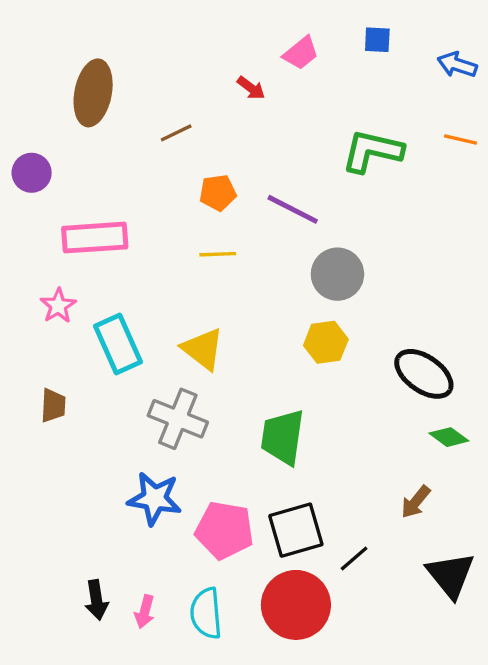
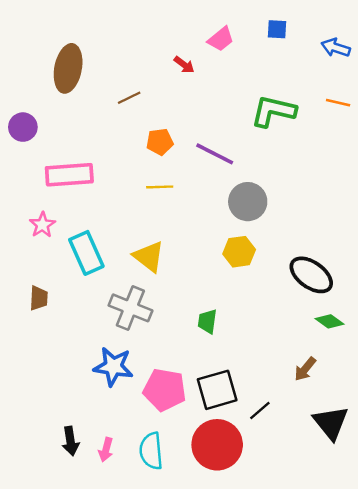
green trapezoid: (283, 437) -> (207, 321), size x0.6

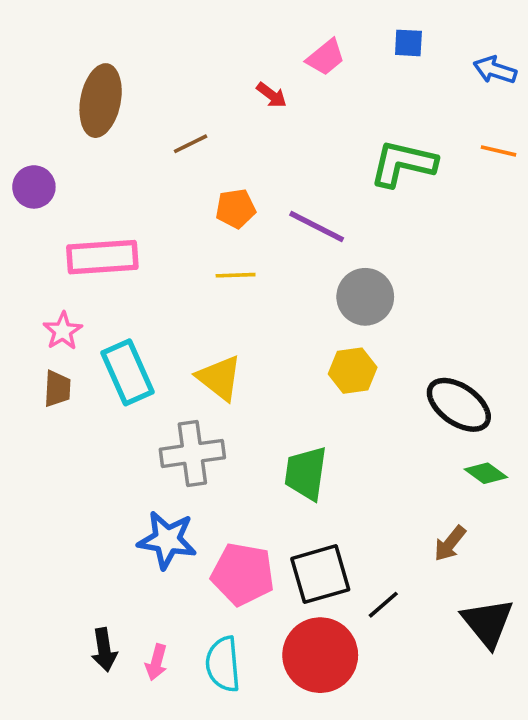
brown trapezoid: (39, 298) -> (57, 389), moved
gray cross: (130, 308) -> (192, 453), turned -30
green trapezoid: (207, 321) -> (306, 473), size x1.5

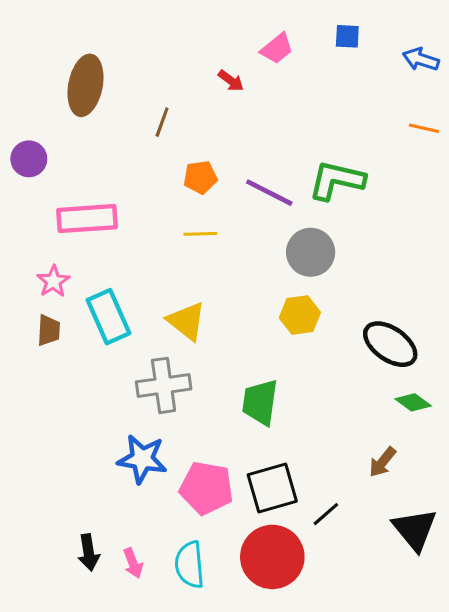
brown line: (191, 144) -> (162, 122), turned -44
green L-shape: (403, 164) -> (337, 180), moved
pink arrow: (156, 662) -> (133, 563), turned -36

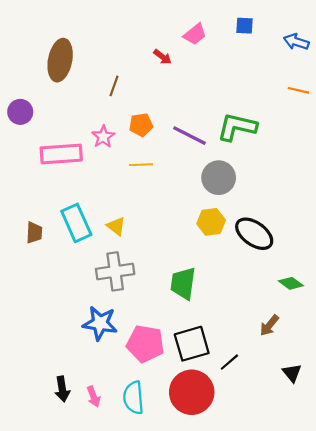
pink star: (53, 281) -> (103, 137), moved
yellow triangle: (187, 321) -> (116, 226), moved, size x0.7
black ellipse: (390, 344) -> (254, 234), moved
black triangle: (415, 529) -> (292, 373), size x0.6

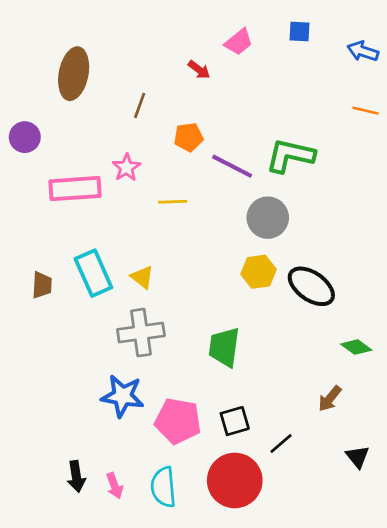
orange pentagon: (141, 125) -> (189, 137), moved
black square: (192, 344) -> (235, 421), size x0.7

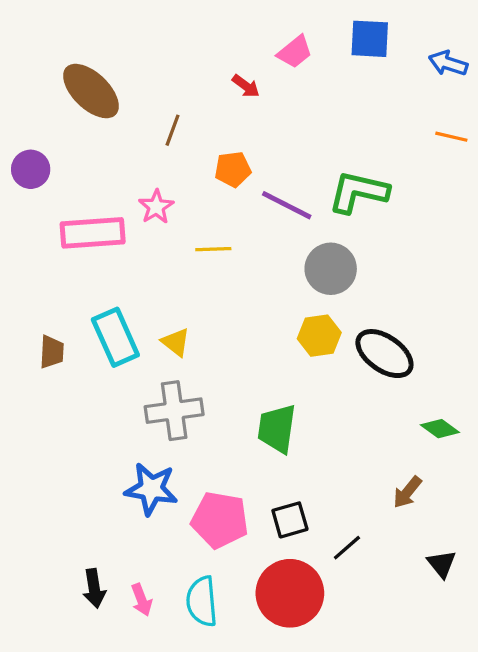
blue square: (299, 31) -> (370, 39), size x1.5
brown ellipse: (74, 74) -> (91, 91), turned -57

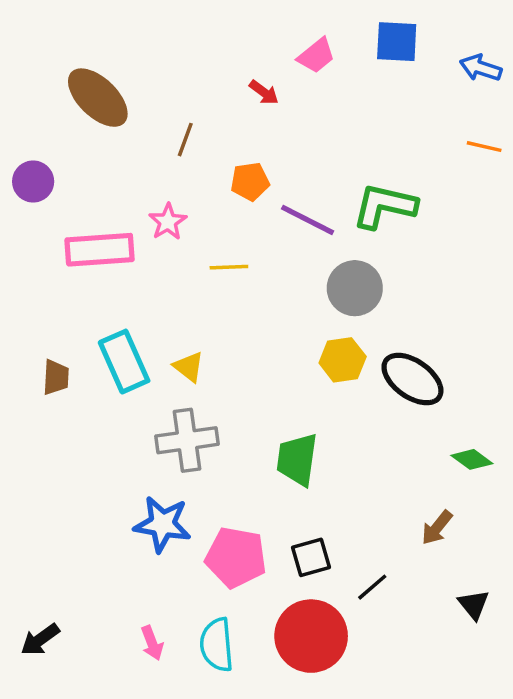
black arrow: (94, 588) -> (40, 640), moved, turned 63

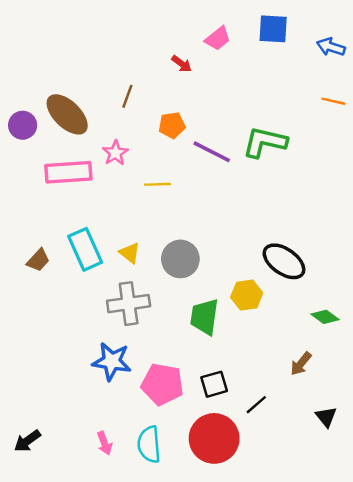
brown ellipse: (98, 98) -> (67, 114), moved
gray circle: (355, 288) -> (180, 259), moved
yellow hexagon: (343, 360) -> (247, 295), moved
brown trapezoid: (56, 377) -> (38, 260), turned 40

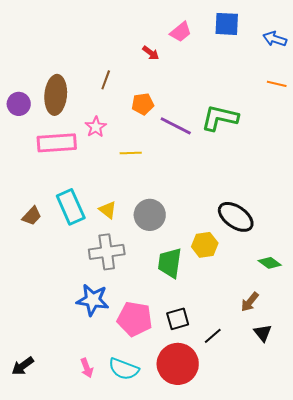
brown ellipse: (67, 114) -> (56, 95), turned 51
black triangle: (326, 417) -> (263, 333), moved
cyan semicircle: (149, 444) -> (124, 369), turned -64

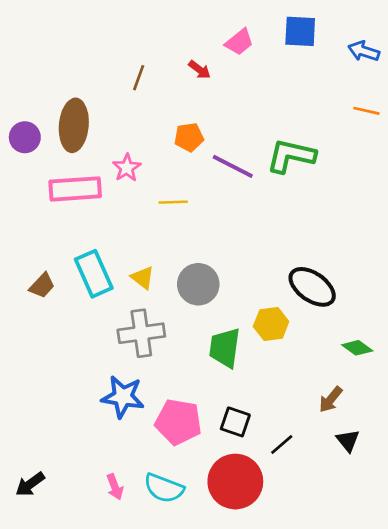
brown line: (106, 80) -> (139, 78), moved
black square: (178, 319) -> (235, 422), turned 35

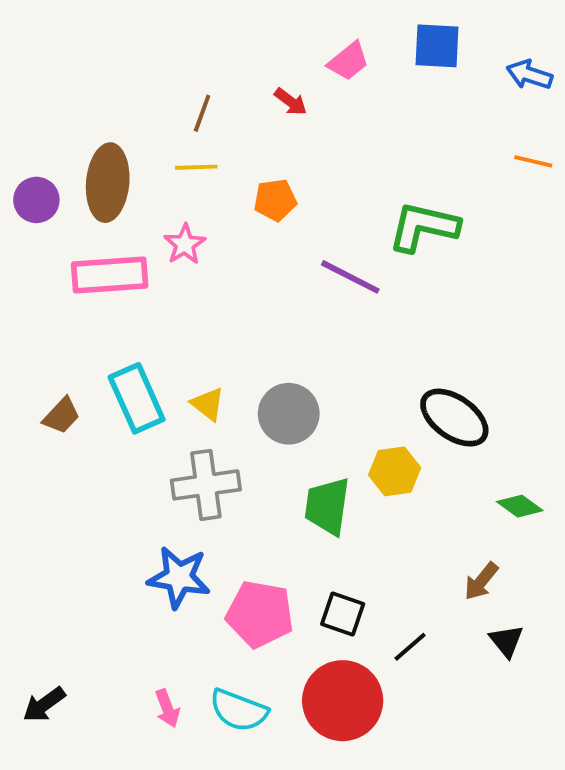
purple line: (233, 166) -> (350, 277), moved
yellow line: (173, 202) -> (196, 167), moved

